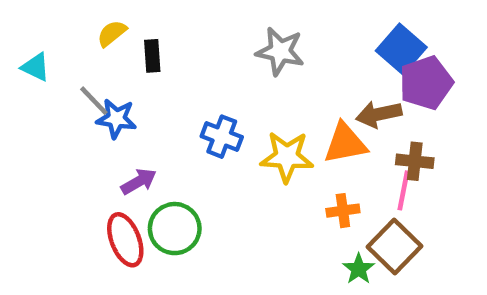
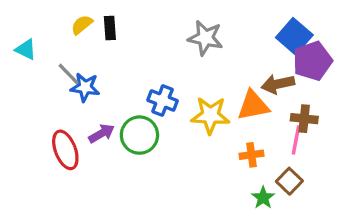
black rectangle: (152, 56) -> (110, 28), moved
green circle: (175, 229) -> (139, 135), moved
red ellipse: (125, 240) -> (65, 150), moved
brown square: (395, 247) -> (289, 181), size x0.7

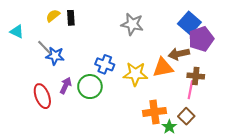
purple arrow: (102, 133) -> (66, 86), turned -35
orange cross: (251, 155) -> (154, 112), moved, size x1.5

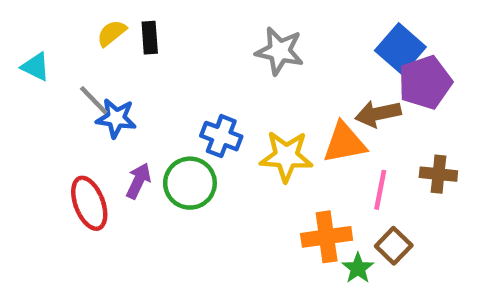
brown cross: (196, 76) -> (438, 174), moved
pink line: (190, 90) -> (380, 190), moved

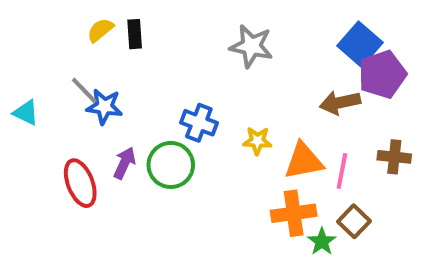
cyan triangle: (35, 67) -> (26, 113), moved
orange triangle: (344, 143) -> (304, 161), moved
yellow star: (286, 156) -> (257, 141), size x0.6

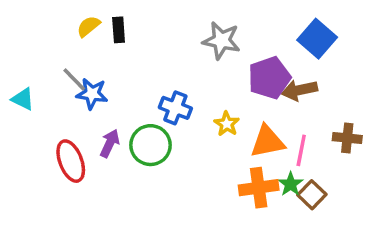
purple pentagon: (382, 74) -> (269, 78), moved
yellow star: (257, 141) -> (227, 124), turned 30
green star: (322, 241) -> (291, 184), moved

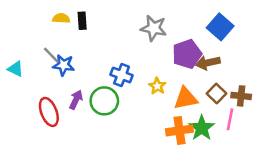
yellow semicircle: (88, 26) -> (61, 18), turned 42
pink line: (301, 150) -> (230, 119), moved
green star: (291, 184) -> (202, 128), size x1.5
brown square: (312, 195) -> (216, 93), moved

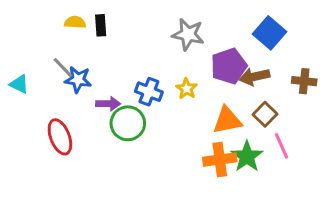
yellow star: (157, 86) -> (187, 89), moved
brown cross: (241, 96) -> (304, 81), moved
purple arrow: (76, 100) -> (108, 104), moved, turned 66
pink line: (230, 119) -> (282, 146), turned -35

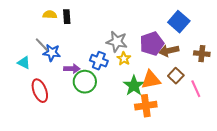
gray star: (188, 34) -> (117, 42), moved
cyan triangle: (19, 84) -> (24, 63), moved
pink line: (282, 146) -> (196, 89), moved
green star: (247, 156) -> (134, 86), moved

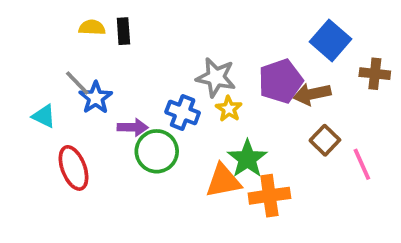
blue star: (52, 53) -> (96, 98), turned 30
brown cross: (202, 54) -> (375, 74), moved
orange triangle: (151, 80) -> (223, 181), moved

